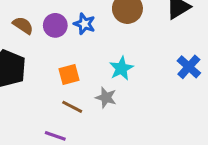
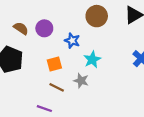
blue star: (84, 24) -> (72, 41), moved

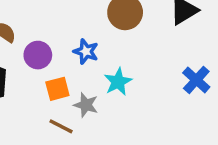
purple circle: (44, 28) -> (38, 55), moved
gray star: (81, 81) -> (86, 105), moved

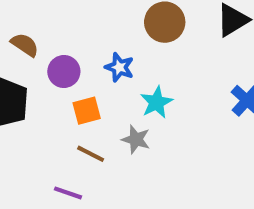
gray star: (86, 105) -> (136, 139), moved

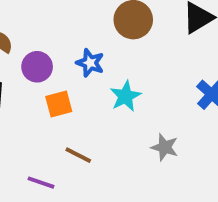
gray star: (136, 139) -> (165, 147), moved
brown line: (91, 154) -> (78, 155), moved

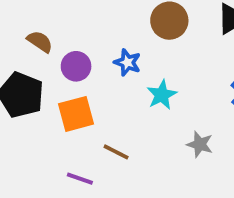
orange square: (59, 104) -> (76, 114), moved, size x1.4

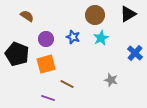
brown semicircle: (40, 42) -> (27, 16), moved
cyan star: (162, 95) -> (101, 38), moved

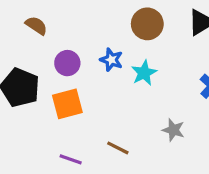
cyan star: (101, 38) -> (144, 73), moved
brown line: (67, 84) -> (118, 148), moved

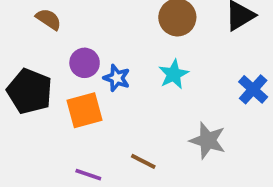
blue star: (111, 60) -> (117, 78), moved
gray star: (173, 130) -> (208, 141), size x1.4

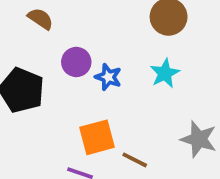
orange square: (85, 110) -> (97, 137), moved

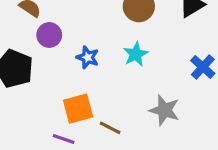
purple circle: (76, 62) -> (49, 35), moved

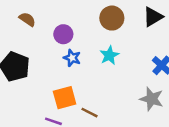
purple circle: (49, 35) -> (63, 34), moved
gray star: (164, 110) -> (152, 99), moved

